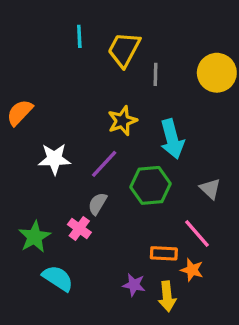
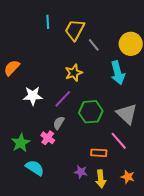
gray line: (156, 74) -> (94, 45), turned -40
cyan arrow: (172, 139) -> (118, 73), moved
gray triangle: (210, 189) -> (127, 114), size x1.6
orange star: (192, 270) -> (128, 177), moved

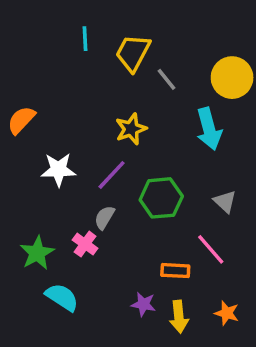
gray triangle: (127, 114) -> (225, 202), size x0.6

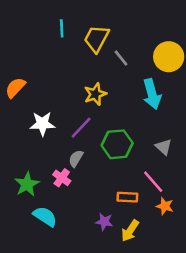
orange star: (227, 313) -> (165, 206), moved
yellow arrow: (179, 317) -> (130, 231), turned 40

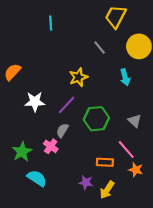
yellow trapezoid: (97, 39) -> (116, 17), moved
cyan arrow: (152, 94) -> (125, 77), size x0.7

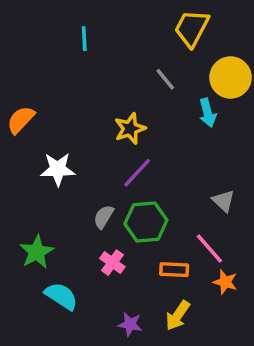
cyan arrow: (125, 77) -> (208, 113), moved
purple line: (67, 105) -> (137, 173), moved
green hexagon: (96, 119) -> (146, 222), moved
pink cross: (51, 146) -> (112, 263), moved
purple star: (86, 182) -> (130, 324), moved

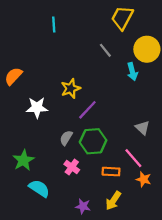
yellow star: (130, 129) -> (71, 88), moved

